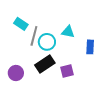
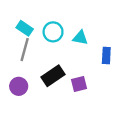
gray line: (34, 36) -> (25, 50), moved
cyan circle: (47, 42) -> (53, 32), moved

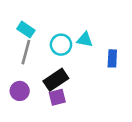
cyan circle: (53, 32) -> (61, 45), moved
purple square: (79, 84) -> (57, 97), moved

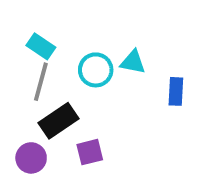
black rectangle: (56, 80) -> (58, 121), moved
purple circle: (20, 91) -> (31, 158), moved

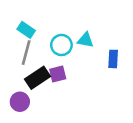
purple square: (90, 152) -> (58, 74), moved

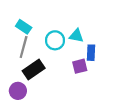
blue rectangle: (113, 59) -> (91, 53), moved
purple square: (58, 74) -> (80, 66), moved

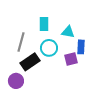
cyan rectangle: (24, 27) -> (44, 24), moved, turned 56
cyan circle: (55, 40) -> (49, 48), moved

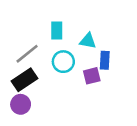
gray line: (21, 42) -> (27, 54), turned 36
black rectangle: (30, 62) -> (24, 80), moved

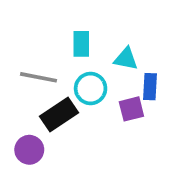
gray line: (27, 54) -> (39, 77), turned 50
black rectangle: (24, 80) -> (59, 114), moved

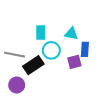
cyan rectangle: (81, 44) -> (41, 33), moved
gray line: (39, 77) -> (15, 55), moved

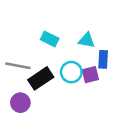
cyan rectangle: (41, 33) -> (50, 39), turned -64
cyan circle: (51, 50) -> (71, 72), moved

